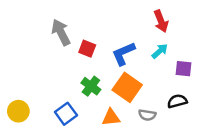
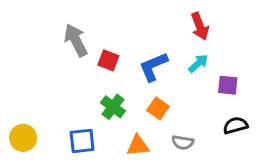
orange square: (127, 87) -> (158, 108), size x0.6
black semicircle: (177, 101) -> (235, 125), moved
blue square: (66, 114) -> (82, 141), turned 30

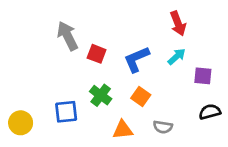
blue square: (82, 141) -> (66, 112), moved

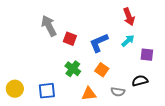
blue square: (66, 112) -> (47, 91), moved
black semicircle: (210, 112) -> (140, 81), moved

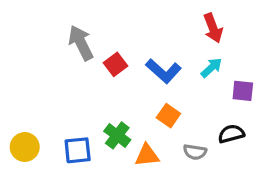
red square: (70, 39) -> (116, 64), turned 32
blue L-shape: (99, 43) -> (163, 71), turned -115
green cross: (73, 69) -> (117, 135), moved

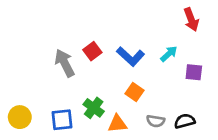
red arrow: (213, 28) -> (191, 20), moved
gray arrow: (81, 43) -> (65, 63), moved
black semicircle: (231, 134) -> (185, 121), moved

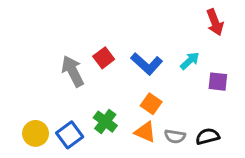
yellow circle: (20, 117) -> (36, 133), moved
blue square: (62, 120) -> (70, 135), turned -30
orange triangle: (117, 124) -> (145, 132), moved, turned 30

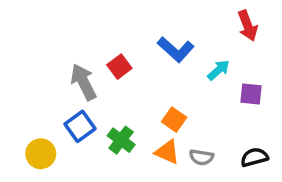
blue L-shape: (147, 64) -> (176, 49), moved
blue square: (70, 135) -> (80, 126), moved
black semicircle: (208, 136) -> (254, 157), moved

